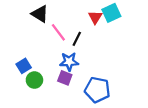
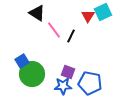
blue star: (69, 62) -> (63, 86), moved
purple square: (65, 78) -> (68, 72), moved
green circle: (34, 80) -> (32, 74), size x1.6

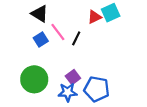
red triangle: (88, 16) -> (94, 17), turned 32
blue square: (22, 61) -> (41, 40), moved
purple square: (68, 72) -> (73, 77), turned 32

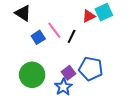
black triangle: (40, 14) -> (23, 13), moved
blue pentagon: (97, 89) -> (91, 69), moved
blue star: (68, 92) -> (63, 87), turned -30

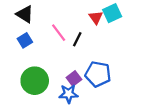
red triangle: (89, 16) -> (96, 17), turned -40
blue square: (38, 37) -> (25, 40), moved
blue star: (63, 87) -> (69, 94), turned 30

